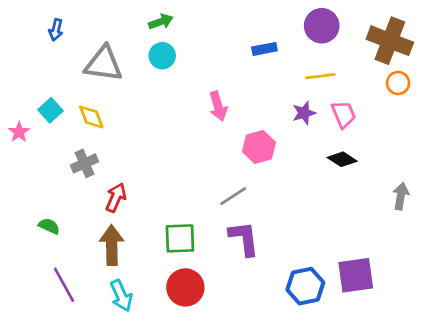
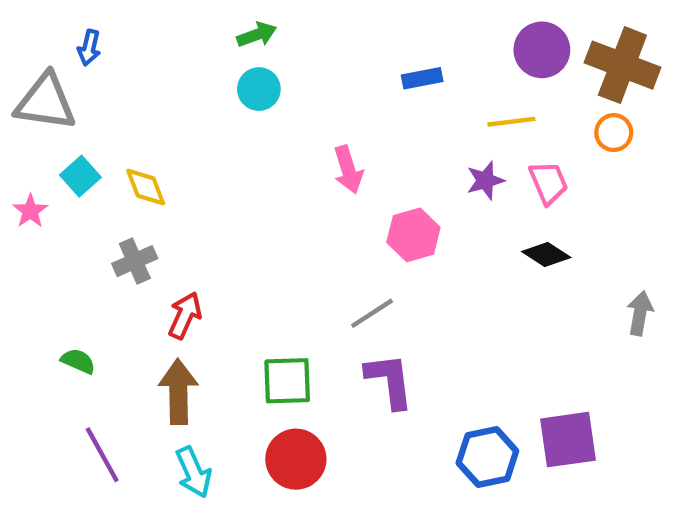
purple circle: (322, 26) -> (542, 50), moved
gray triangle: (104, 64) -> (46, 102), moved
orange circle: (398, 83) -> (614, 133), moved

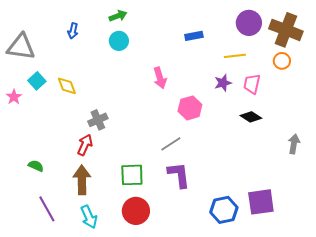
blue arrow: (89, 48) -> (73, 31), moved
pink trapezoid: (548, 183) -> (252, 84), turned -145
gray cross: (135, 261) -> (98, 120), moved

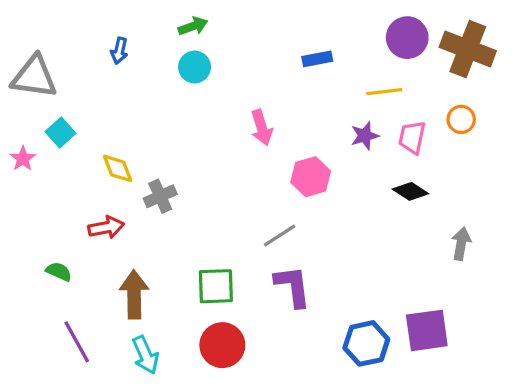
orange circle: (282, 61) -> (461, 119), moved
yellow diamond: (67, 86) -> (118, 168), moved
gray arrow: (294, 144) -> (461, 244), moved
red arrow: (85, 145) -> (106, 227), moved, turned 55

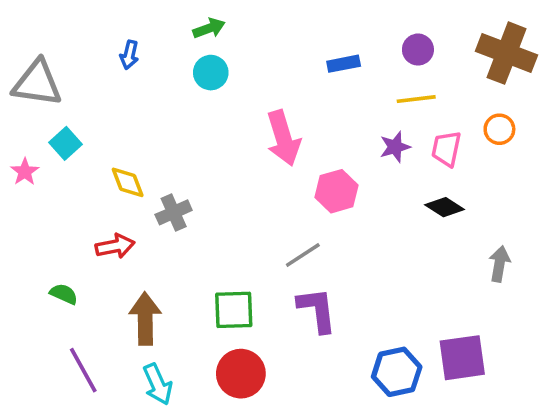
purple circle: (407, 38) -> (418, 50), moved, size x0.7
pink arrow: (262, 128) -> (283, 138), size x1.4

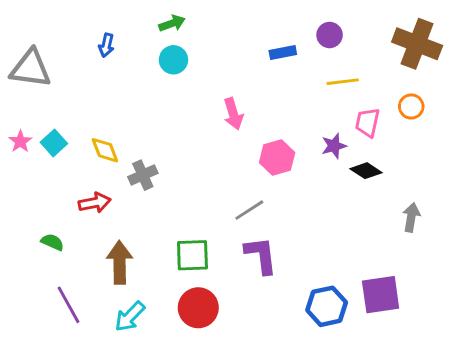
purple circle: (418, 50) -> (330, 35), moved
pink arrow: (283, 138) -> (233, 114), size x0.7
cyan square: (66, 143) -> (54, 143), moved
purple star: (395, 147) -> (334, 146), moved
cyan arrow: (158, 384) -> (130, 317), turned 68

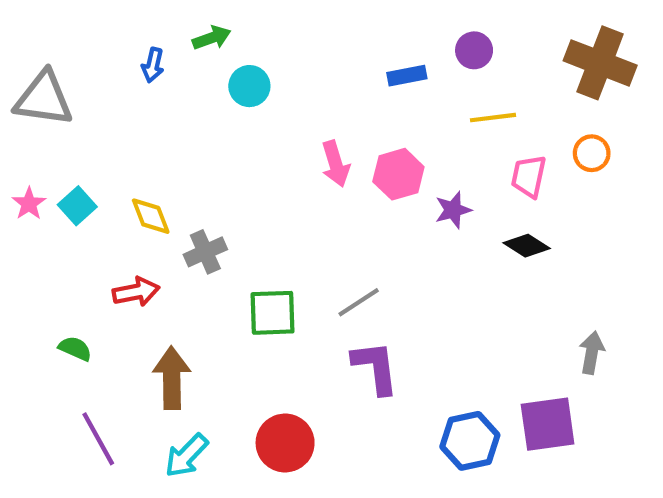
green arrow: (172, 23) -> (212, 38), moved
purple star: (334, 146) -> (453, 210), moved
pink hexagon: (277, 158) -> (398, 174), moved
gray arrow: (411, 217) -> (592, 353), moved
green square: (192, 255) -> (273, 313), moved

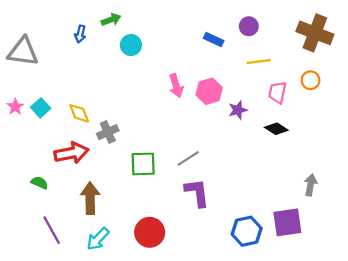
blue rectangle: (407, 76) -> (214, 39), turned 36
red arrow: (136, 292) -> (71, 153), size x1.4

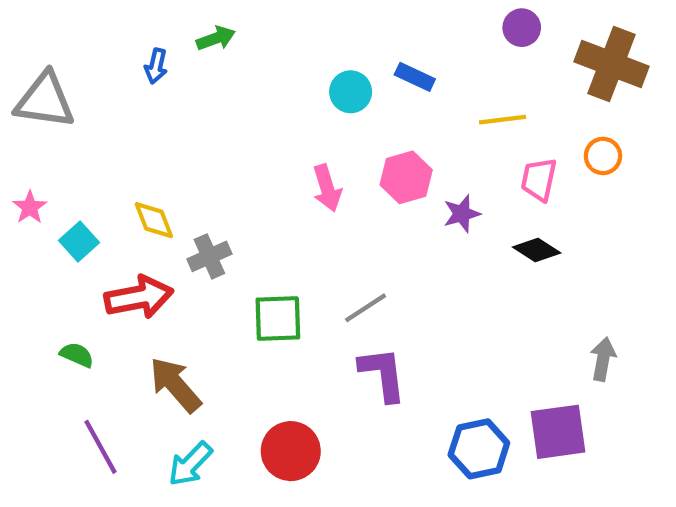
purple circle: (249, 26) -> (522, 28), moved
cyan circle: (131, 45) -> (351, 92), moved
pink arrow: (176, 86) -> (327, 188), moved
cyan square: (41, 108) -> (79, 242), moved
brown arrow: (90, 198) -> (175, 385), turned -40

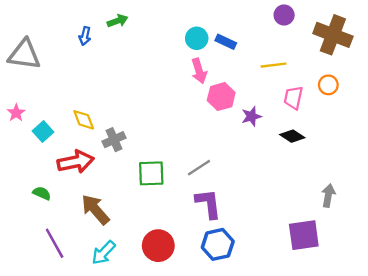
cyan circle: (351, 92) -> (197, 38), moved
pink arrow: (327, 188) -> (199, 71), moved
blue hexagon: (479, 449) -> (218, 244), moved

